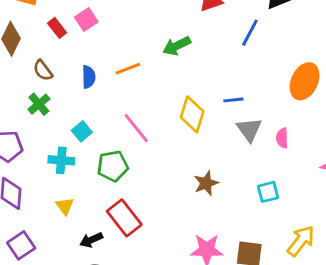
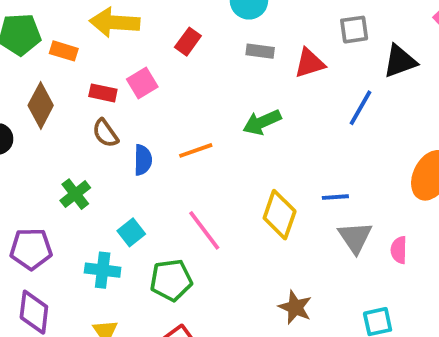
red rectangle: (57, 28) -> (103, 93), turned -42
brown semicircle: (43, 70) -> (105, 133), moved
brown star: (206, 183) -> (295, 307), turned -30

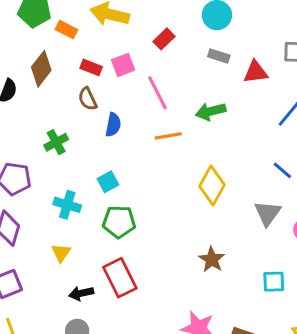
orange line: (196, 150) -> (168, 136), moved
blue line: (335, 197) -> (282, 170), moved, turned 35
pink line: (204, 230) -> (158, 93), moved
cyan square: (131, 232) -> (108, 182), moved

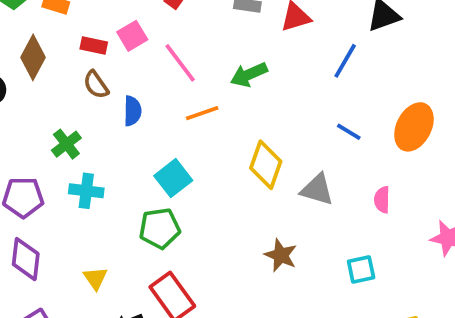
cyan square: (108, 182) -> (173, 178), moved, size x1.4
cyan cross: (67, 205) -> (86, 191), moved
gray triangle: (268, 213) -> (317, 190), moved, turned -40

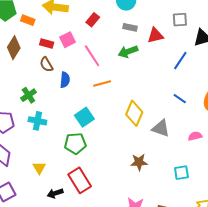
green arrow: (249, 74) -> (128, 51), moved
pink semicircle: (382, 200) -> (195, 136), turned 72
brown star: (281, 255) -> (139, 162), turned -30

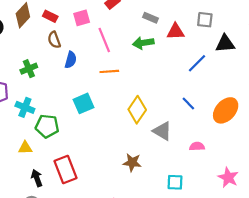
red rectangle: (47, 43) -> (50, 16), moved
cyan cross: (37, 121) -> (25, 107), moved
green pentagon: (75, 143) -> (47, 126), moved
yellow triangle: (39, 168) -> (25, 148), turned 48
black arrow: (55, 193) -> (37, 178), turned 77

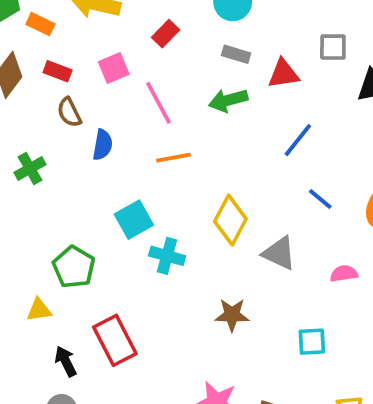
blue line: (197, 63) -> (298, 140), moved
cyan cross: (25, 107) -> (167, 256), moved
green pentagon: (47, 126) -> (74, 267), turned 30

